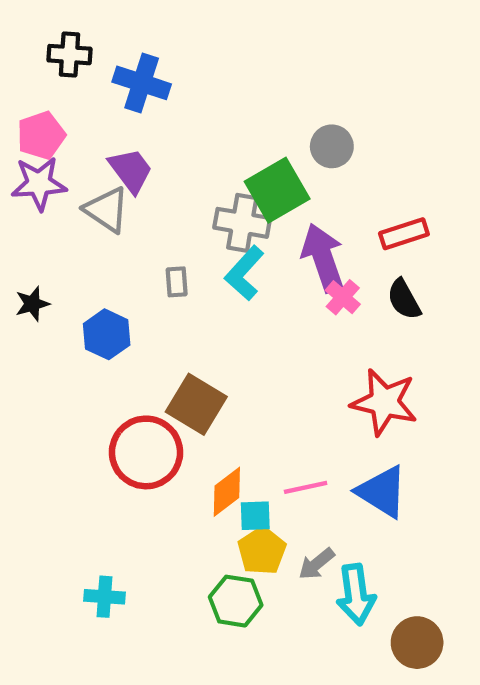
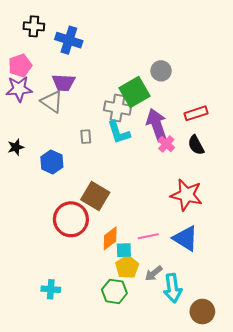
purple trapezoid: (131, 170) -> (63, 83), turned 130
cyan L-shape: (244, 273) -> (119, 132), turned -60

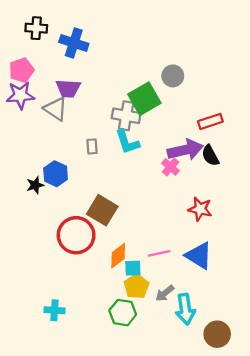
purple arrow: (157, 125) -> (185, 150), moved, turned 96
pink cross: (166, 144) -> (171, 167), moved
black star: (16, 147) -> (35, 185), moved
red star: (186, 195) -> (200, 209), size x0.7

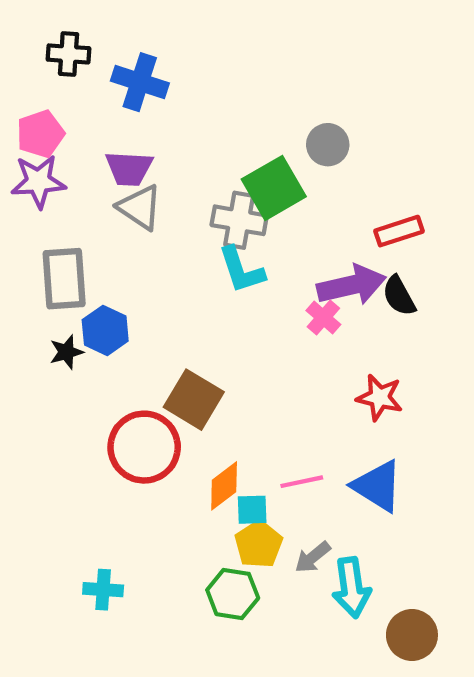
gray triangle: (56, 109) -> (140, 207), moved
gray rectangle: (92, 146) -> (64, 279), moved, size x2.0

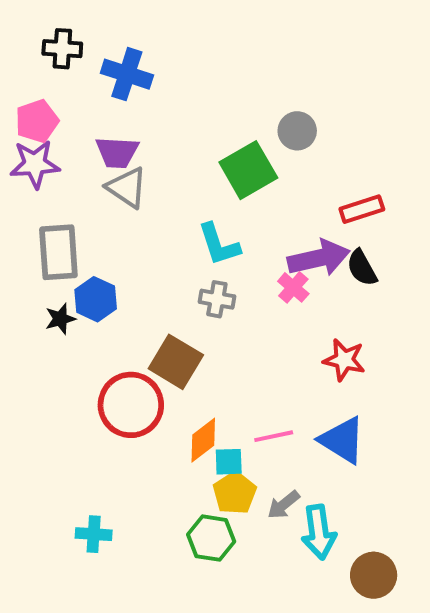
gray cross: (239, 220) -> (217, 299), moved, size x0.7

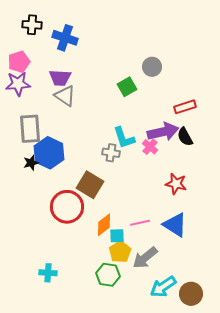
green square: (248, 170) -> (127, 87), size x0.7
cyan L-shape: (219, 244) -> (124, 138), moved
blue hexagon: (96, 299) -> (49, 153), size x1.4
gray arrow: (284, 505) -> (145, 258), size x1.5
cyan arrow: (319, 532) -> (163, 287), moved, turned 64

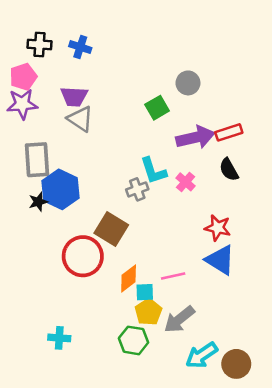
black cross: (32, 25) -> (39, 45), moved
blue cross: (65, 38) -> (80, 47), size x0.7
purple arrow: (163, 132) -> (195, 137), moved
gray cross: (111, 153) -> (137, 189), turned -30
blue triangle: (175, 225) -> (220, 260), moved

